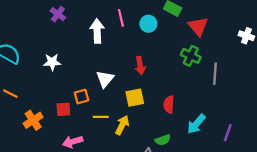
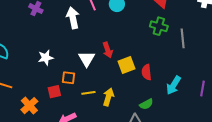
white star: (52, 62) -> (46, 58), moved
red arrow: (140, 66) -> (108, 50), moved
orange square: (81, 97) -> (69, 78), turned 32
yellow square: (135, 98) -> (127, 65), moved

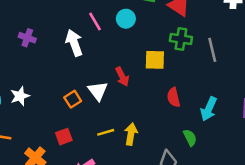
white star: (46, 58) -> (20, 96), moved
yellow square: (127, 65) -> (155, 60), moved, turned 30
orange square: (69, 78) -> (73, 99), moved, turned -32
green semicircle: (146, 104) -> (190, 138), moved, turned -80

